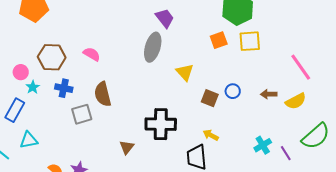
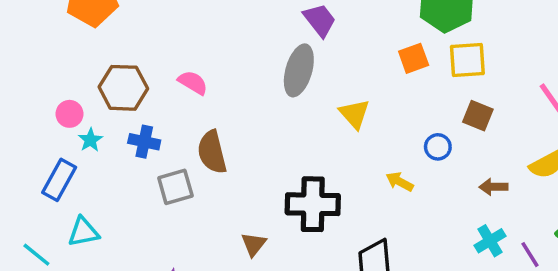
brown arrow: (269, 94) -> (493, 187), moved
brown square: (210, 98) -> (478, 116), moved
yellow arrow: (211, 135) -> (400, 182), moved

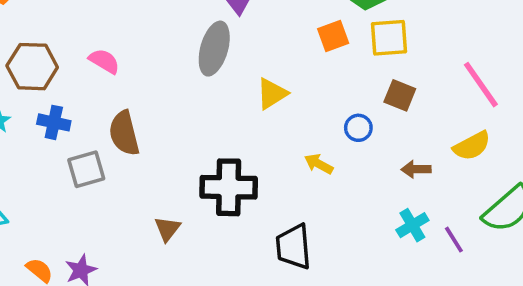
yellow triangle: (354, 114) -> (272, 94), turned 40

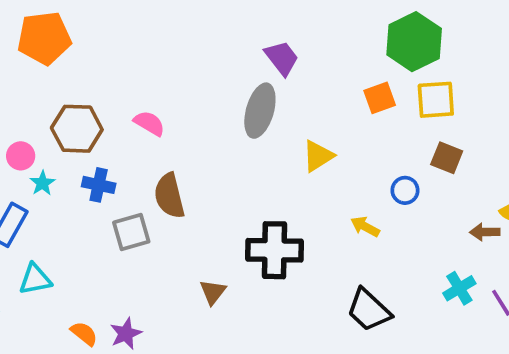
brown arrow: (416, 169) -> (485, 232), moved
black trapezoid: (293, 247) -> (369, 310), moved, turned -42

